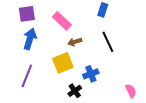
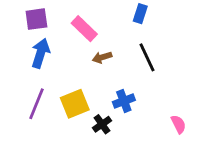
yellow square: (63, 63) -> (75, 104), moved

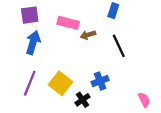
pink rectangle: (84, 29) -> (68, 23), turned -30
brown arrow: (102, 57) -> (88, 35), moved
yellow square: (75, 104) -> (61, 83), turned -30

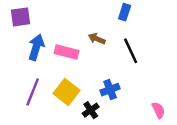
purple square: (30, 15) -> (21, 17), moved
pink rectangle: (68, 23) -> (67, 52), moved
brown arrow: (88, 35) -> (97, 39), turned 40

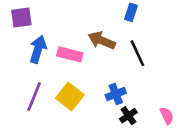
brown arrow: (97, 39) -> (102, 40), size x1.5
black cross: (91, 110) -> (128, 116), moved

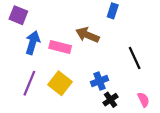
purple square: (21, 18) -> (18, 15), turned 30
black line: (137, 53) -> (135, 58), moved

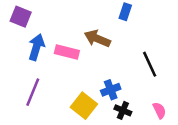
yellow square: (60, 83) -> (84, 106), moved
black cross: (111, 100) -> (123, 110), turned -32

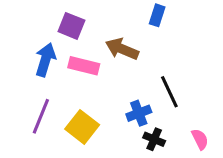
purple square: (21, 17) -> (71, 26), moved
black line: (150, 64) -> (169, 92), moved
yellow square: (84, 106) -> (82, 127), moved

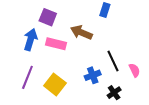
black cross: (154, 139) -> (114, 93), moved, turned 32
pink semicircle: (200, 139) -> (134, 70), moved

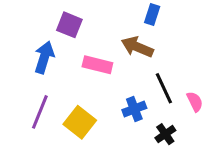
brown arrow: (81, 32) -> (137, 47), moved
pink rectangle: (56, 44) -> (97, 65), moved

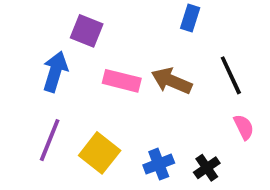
brown arrow: (137, 47) -> (172, 81), moved
black line: (164, 88) -> (231, 75), moved
blue cross: (134, 109) -> (159, 164), moved

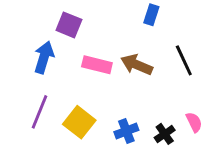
pink semicircle: (244, 127) -> (194, 122), moved

